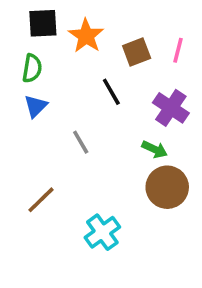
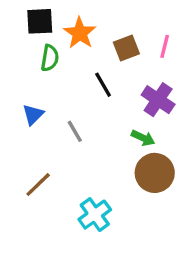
green semicircle: (32, 68) -> (50, 58), moved
blue triangle: (36, 106) -> (33, 115), moved

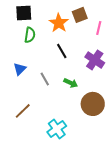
orange star: (80, 33) -> (59, 23), moved
brown square: (126, 48) -> (80, 15), moved
green arrow: (143, 138) -> (71, 83), moved

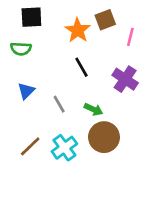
green semicircle: (30, 35) -> (21, 49), moved, turned 84
brown circle: (93, 104) -> (104, 137), moved
cyan cross: (57, 129) -> (64, 148), moved

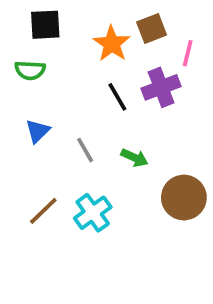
purple cross: (125, 79) -> (161, 87), moved, turned 35
brown circle: (104, 137) -> (184, 198), moved

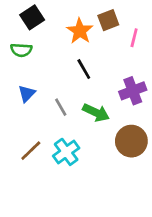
black square: (45, 25) -> (32, 17), turned -30
purple cross: (161, 87) -> (133, 91), moved
green arrow: (134, 158) -> (96, 113), size x1.4

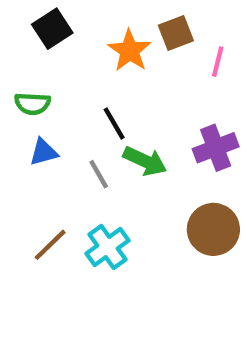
green semicircle: (21, 50) -> (32, 104), moved
black line: (84, 69) -> (114, 123), moved
blue triangle: (27, 94) -> (43, 152), turned 30
green arrow: (96, 113) -> (145, 161), moved

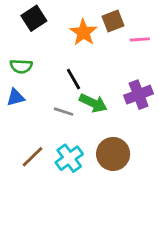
pink line: (218, 62) -> (140, 39), turned 72
blue triangle: (43, 152) -> (16, 97), moved
gray line: (99, 174) -> (64, 112), turned -42
brown circle: (213, 229) -> (113, 154), moved

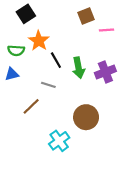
orange star: (83, 32) -> (39, 41), moved
green arrow: (93, 103) -> (79, 68), moved, turned 54
brown line: (32, 157) -> (31, 106), moved
cyan cross: (69, 158) -> (59, 141), moved

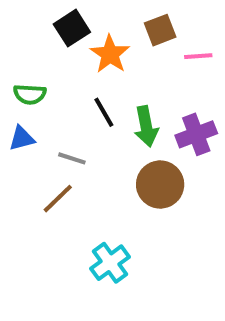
black square: (26, 14) -> (72, 28), moved
orange star: (39, 41) -> (110, 54), moved
gray line: (48, 85) -> (72, 158), moved
brown circle: (86, 117) -> (160, 185), moved

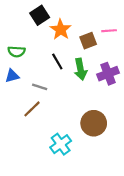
brown square: (160, 30) -> (88, 41), moved
brown circle: (160, 185) -> (94, 123), moved

